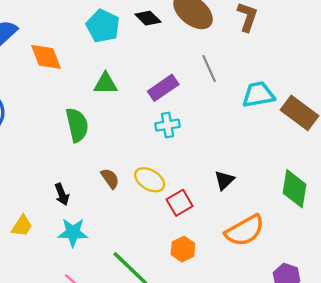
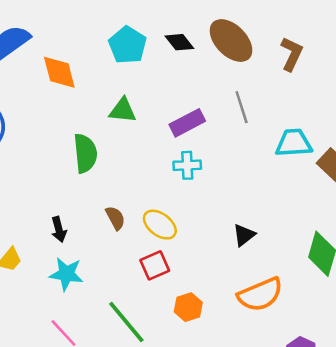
red square: (180, 203) -> (155, 265), moved

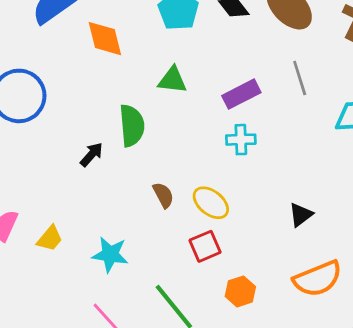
black arrow: (59, 229) -> (92, 155), moved, turned -125

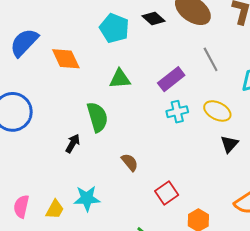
yellow ellipse: (211, 203) -> (217, 111), moved
black triangle: (301, 215) -> (229, 144), moved
cyan star: (110, 254) -> (87, 198), moved

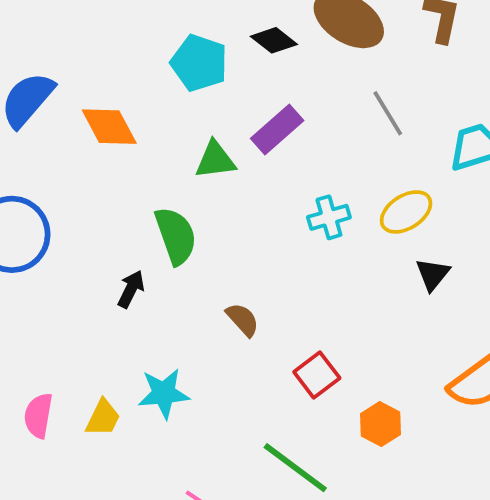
purple rectangle: (171, 79) -> (277, 129), moved
yellow ellipse: (217, 111) -> (406, 212), turned -56

